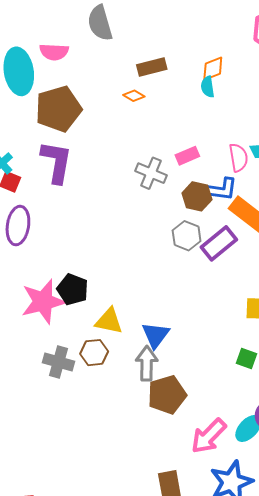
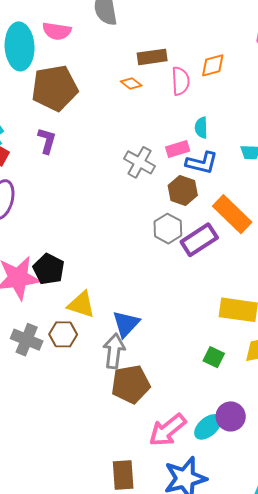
cyan semicircle: (208, 87) -> (201, 128), moved
pink semicircle: (238, 158) -> (180, 81), moved
purple L-shape: (56, 162) -> (47, 141), size x0.6
blue L-shape: (222, 189) -> (202, 163), moved

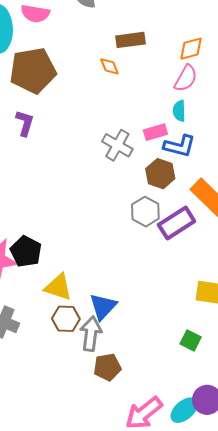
pink semicircle: (180, 81) -> (186, 78), moved, turned 32
orange diamond: (131, 84) -> (109, 66), turned 30
brown hexagon: (63, 334) -> (66, 319), moved
brown pentagon: (131, 384) -> (107, 367), size x0.7

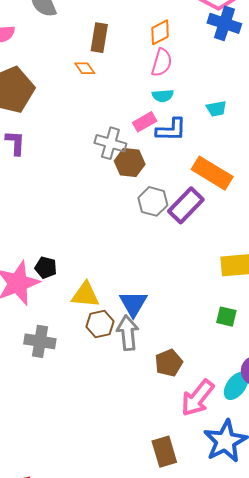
brown rectangle: (130, 40) -> (99, 38), turned -60
cyan semicircle: (179, 111) -> (163, 96), turned -80
brown hexagon: (160, 174) -> (130, 163), moved
black pentagon: (26, 252) -> (46, 268), size x0.7
brown pentagon: (107, 367) -> (169, 363), moved

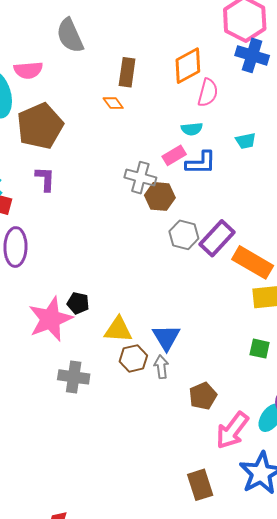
orange diamond: (160, 32) -> (188, 66), size x1.4
pink semicircle: (162, 62) -> (208, 93), moved
orange rectangle: (212, 173) -> (253, 262), moved
gray arrow: (128, 333) -> (161, 367), size x0.7

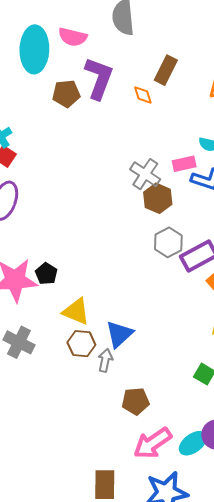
brown pentagon: (40, 126) -> (66, 94), size x0.6
purple L-shape: (45, 179) -> (99, 78), moved, size x1.6

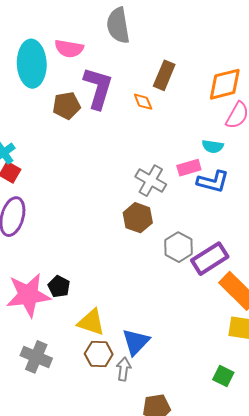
brown hexagon: (158, 198) -> (138, 218), moved

